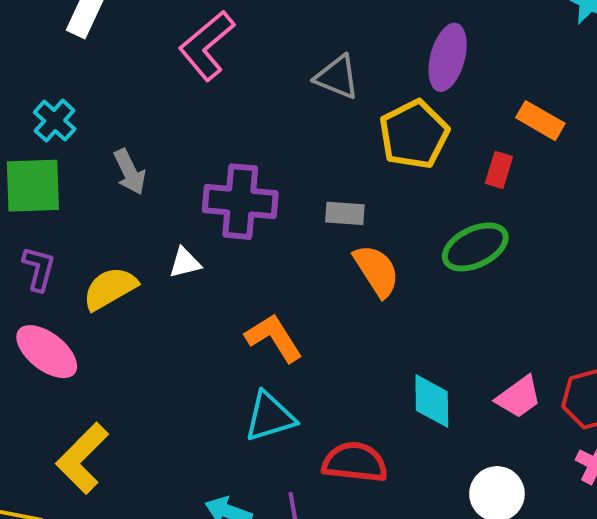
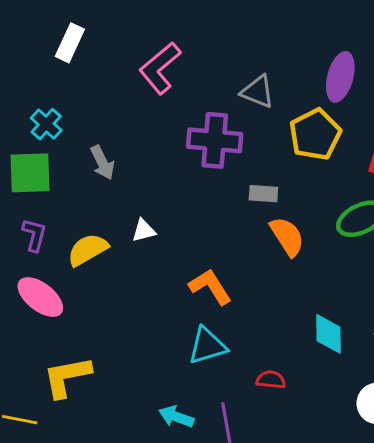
purple cross: (240, 202) -> (215, 140), moved
yellow L-shape: (82, 458) -> (67, 377), turned 34
red semicircle: (355, 462) -> (271, 380), size x0.6

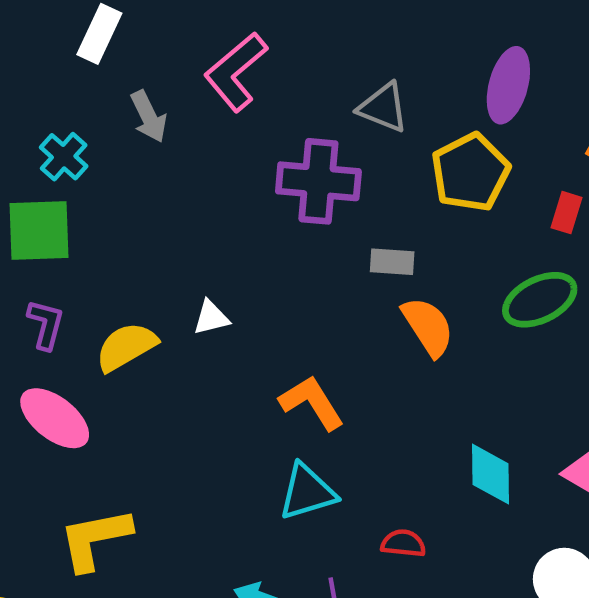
gray arrow: (102, 163) -> (149, 116), moved

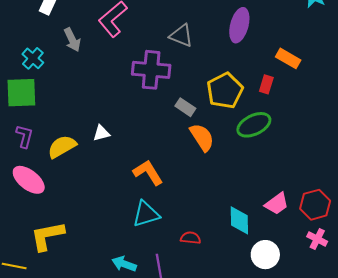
yellow pentagon: (470, 172) -> (225, 91), moved
gray rectangle: (392, 262) -> (185, 107), turned 30
cyan diamond: (491, 474) -> (239, 220), moved

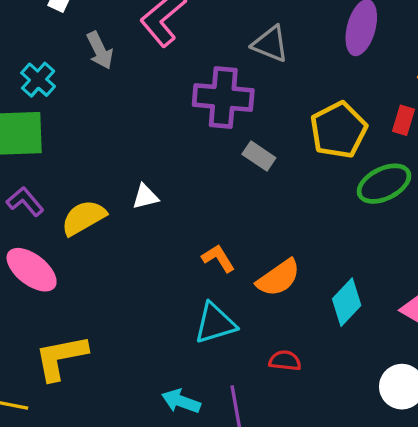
gray rectangle: (185, 107) -> (259, 156), moved
purple L-shape: (25, 136) -> (25, 201), turned -55
orange semicircle: (202, 137) -> (278, 278), moved, turned 88
orange L-shape: (148, 173) -> (218, 258), size x0.7
cyan diamond: (239, 220) -> (347, 302), moved, turned 44

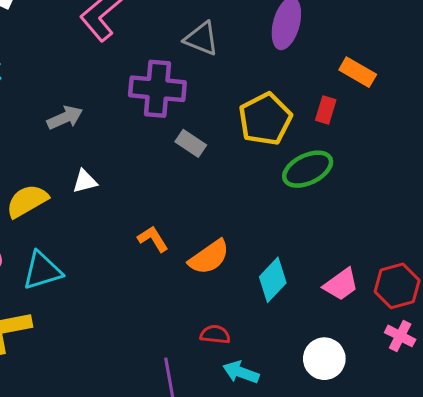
gray arrow: (100, 50) -> (65, 118), moved, turned -88
cyan triangle: (215, 323) -> (42, 271), moved
cyan arrow: (181, 401) -> (241, 372), moved

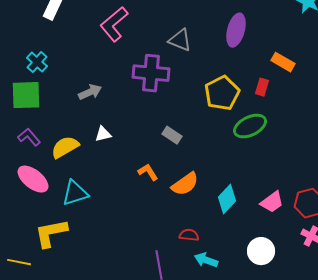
gray rectangle: (191, 143) -> (172, 135), moved

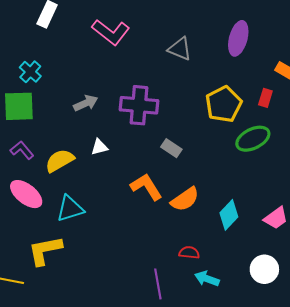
pink L-shape: (114, 24) -> (111, 32), turned -102
purple cross: (151, 73) -> (139, 105), moved
orange L-shape: (148, 172) -> (146, 187), size x1.5

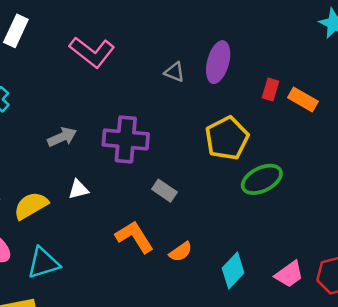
purple ellipse: (238, 38) -> (218, 62), moved
gray triangle: (180, 49) -> (174, 72), size x0.7
red rectangle: (265, 98) -> (271, 90), moved
orange semicircle: (185, 199) -> (181, 252), size x0.7

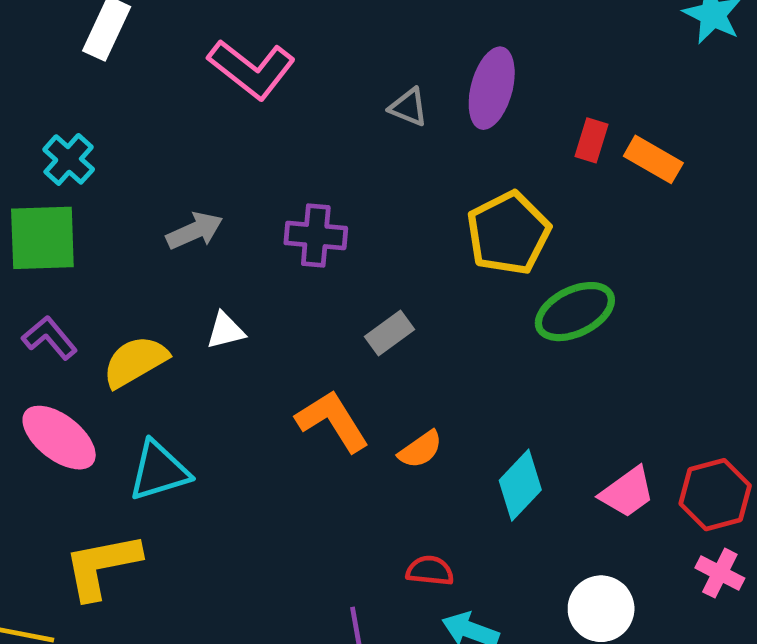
purple cross: (126, 139) -> (316, 236), size x0.7
gray rectangle: (164, 191) -> (389, 333), turned -70

